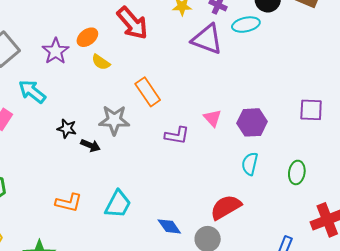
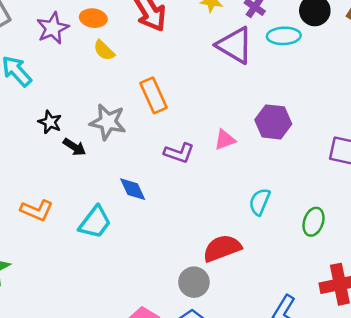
orange ellipse: (87, 37) -> (93, 18), turned 35
pink triangle: (212, 118) -> (225, 140), turned 42
purple hexagon: (252, 122) -> (273, 122), moved
blue diamond: (169, 226) -> (133, 189), moved

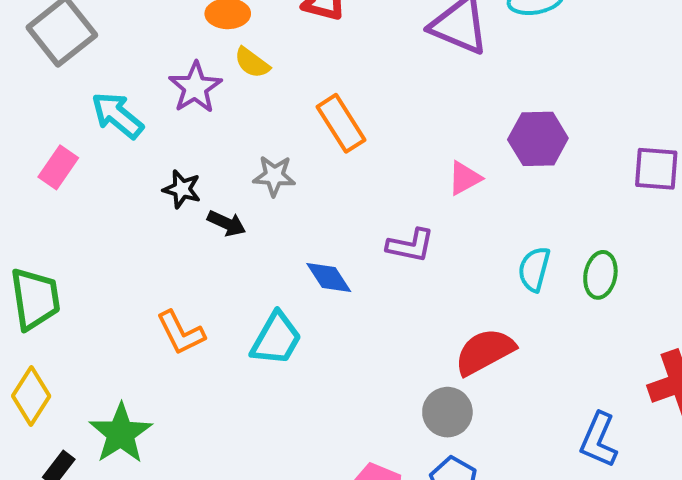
purple star: (53, 28) -> (195, 87), moved
gray star: (108, 122) -> (274, 176), size x0.7
purple L-shape: (179, 153) -> (410, 245), moved
orange L-shape: (37, 210) -> (181, 333), turned 48
green ellipse: (314, 222) -> (600, 275), moved

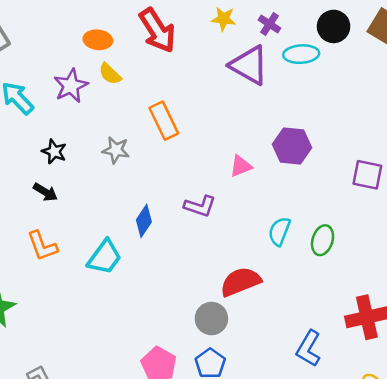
black arrow: (227, 223) -> (45, 192), moved
blue diamond: (329, 277) -> (144, 221), turned 60

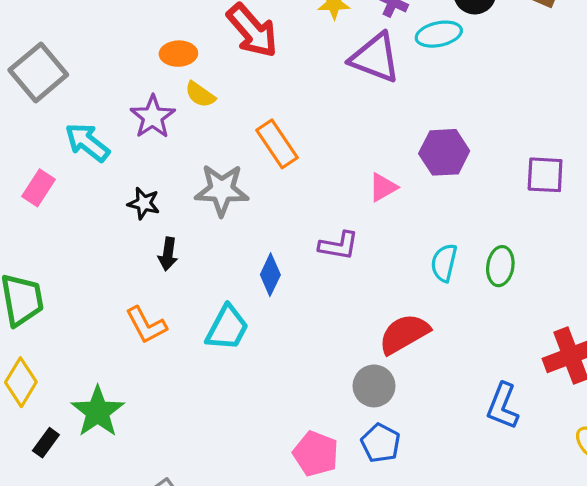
gray star: (116, 150) -> (222, 190), size x1.5
black arrow: (45, 192) -> (168, 254), moved, turned 75

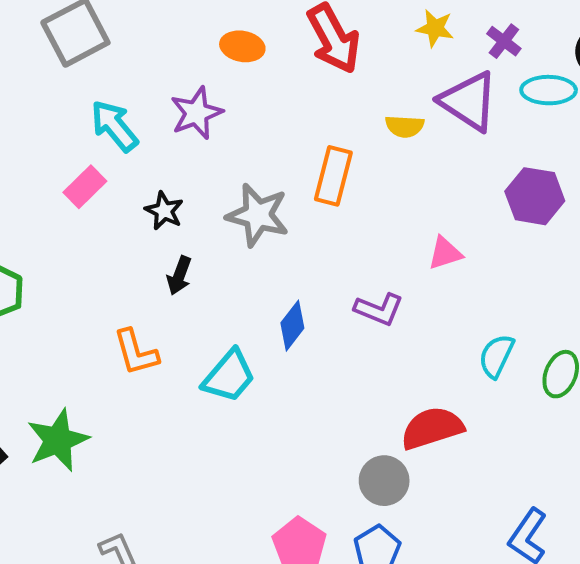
yellow semicircle: (200, 95) -> (405, 126), moved, turned -44
orange rectangle: (277, 144) -> (333, 176), turned 36
purple hexagon: (444, 152) -> (535, 196), moved
pink rectangle: (39, 188) -> (85, 187), moved

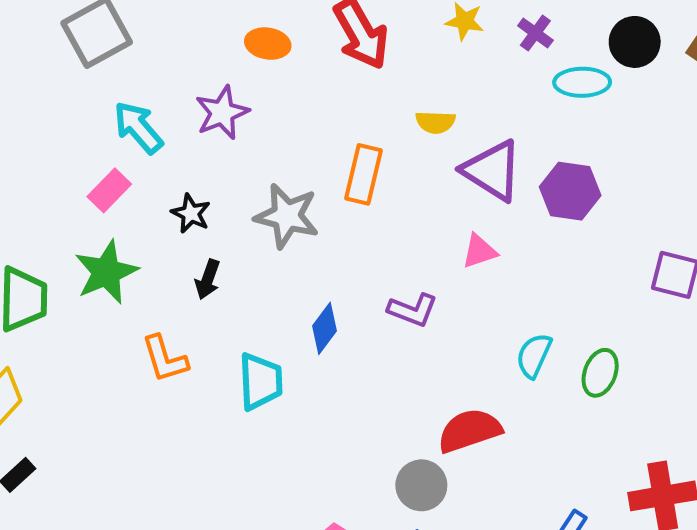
purple triangle: (469, 101) -> (492, 171), moved
cyan trapezoid: (229, 376) -> (260, 381), turned -42
green star: (58, 440) -> (106, 272), moved

